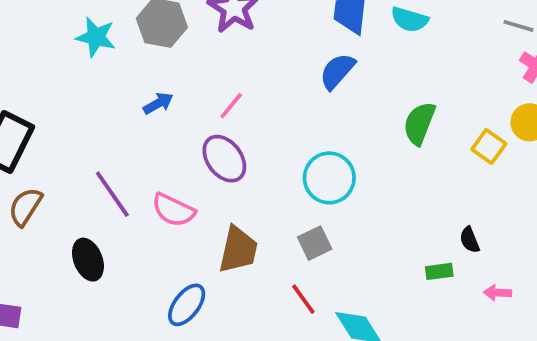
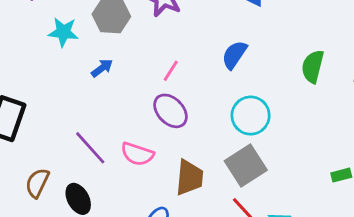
blue semicircle: (337, 71) -> (234, 55), moved
blue arrow: (158, 103) -> (102, 68), moved
brown semicircle: (25, 207) -> (37, 183), moved
gray square: (315, 243) -> (246, 165), size x1.6

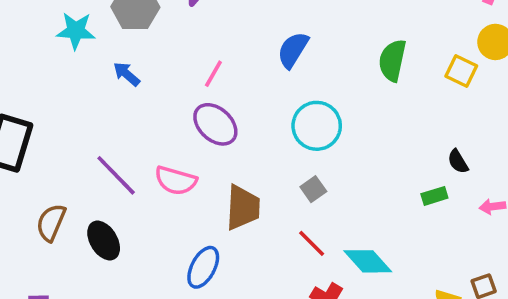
blue arrow: (102, 68) -> (127, 74), turned -100
gray square: (246, 165) -> (313, 189), size x0.5

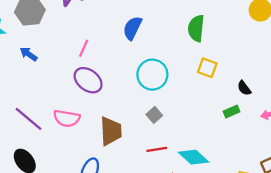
yellow square: (461, 71) -> (207, 68), moved
red line: (312, 243) -> (157, 149), turned -48

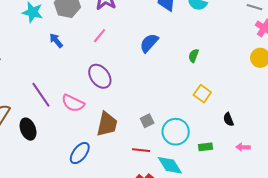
green semicircle: (196, 28) -> (194, 56), moved, size x0.6
pink line: (84, 48) -> (100, 36), moved
cyan circle: (152, 75) -> (176, 132), moved
green rectangle: (232, 111) -> (206, 147), moved

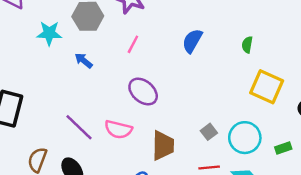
yellow square: (202, 94) -> (267, 87), size x1.6

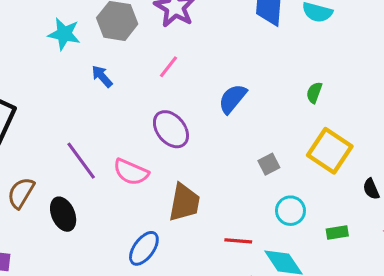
blue semicircle: (192, 41) -> (233, 99), moved
gray square: (209, 132) -> (269, 164), moved
cyan circle: (245, 138) -> (290, 211), size x0.7

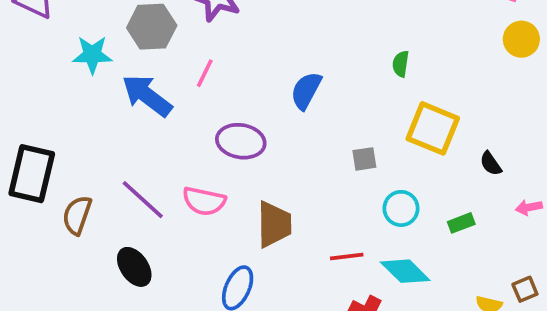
pink line: (169, 67) -> (205, 73), moved
blue arrow: (102, 76) -> (147, 96), size x1.8
purple ellipse: (171, 129) -> (241, 141), turned -30
gray square: (269, 164) -> (364, 159), turned 30
brown semicircle: (21, 193) -> (77, 215), moved

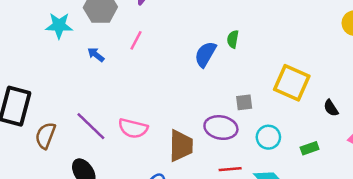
green semicircle: (401, 64) -> (233, 39), moved
blue arrow: (147, 96) -> (96, 55), size x0.5
purple ellipse: (241, 141) -> (221, 128), moved

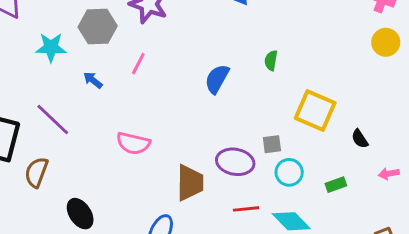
green semicircle: (233, 39) -> (271, 60), moved
gray square: (244, 102) -> (272, 144), moved
purple line: (91, 126) -> (53, 120), moved
pink semicircle: (133, 128) -> (133, 143), moved

